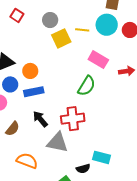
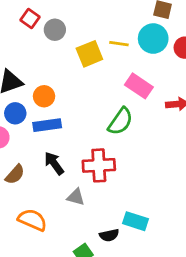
gray circle: (50, 20) -> (55, 30), moved
gray triangle: (57, 142) -> (76, 197), size x0.6

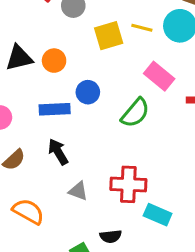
orange circle: (44, 96) -> (54, 61), moved
blue circle: (15, 113) -> (88, 92), moved
red cross: (99, 165) -> (128, 184), moved
cyan rectangle: (135, 221) -> (158, 215), moved

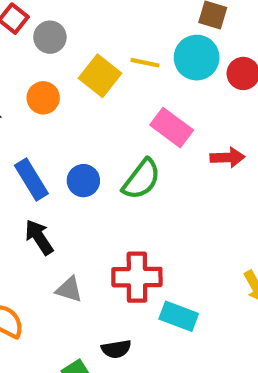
yellow square: (109, 36) -> (100, 76), turned -32
orange circle: (54, 61) -> (43, 98), moved
blue circle: (88, 92) -> (83, 181), moved
blue rectangle: (55, 109) -> (31, 180), turned 64

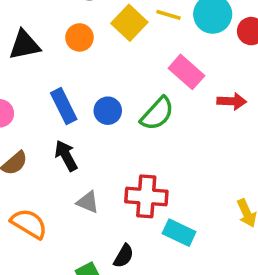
black semicircle: (116, 349) -> (124, 256), turned -55

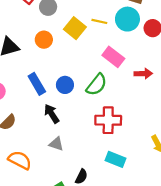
black arrow: (66, 156) -> (52, 114), moved
red cross: (146, 196) -> (108, 120), moved

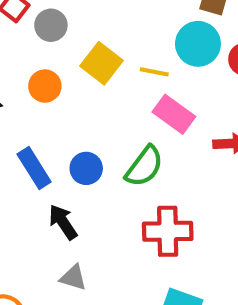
yellow line: (99, 21) -> (154, 72), moved

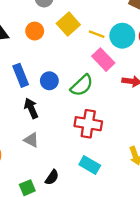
cyan circle: (198, 44) -> (122, 36), moved

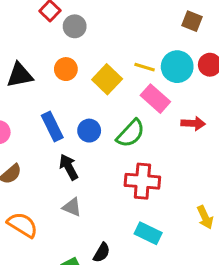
yellow square: (68, 24) -> (107, 79), moved

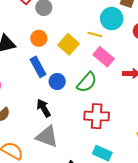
cyan circle: (177, 67) -> (112, 19), moved
blue rectangle: (52, 126) -> (38, 67), moved
gray triangle: (72, 207) -> (47, 137), size x1.6

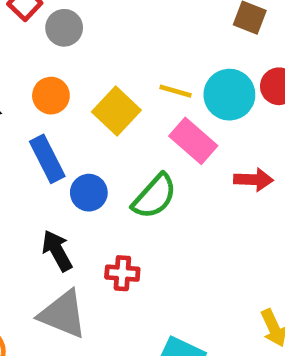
cyan circle: (112, 19) -> (229, 95), moved
red cross: (97, 116) -> (122, 273), moved, size x0.6

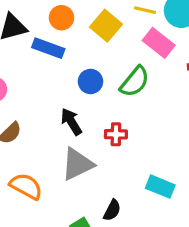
blue rectangle: (47, 159) -> (48, 48), moved, turned -40
gray triangle: (63, 314) -> (77, 164), turned -45

